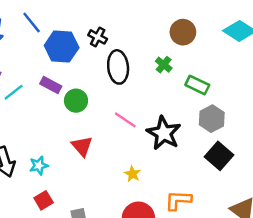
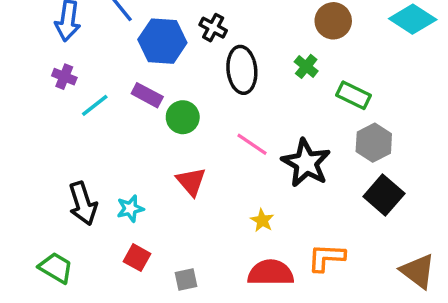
red square: (44, 200) -> (137, 258), turned -30

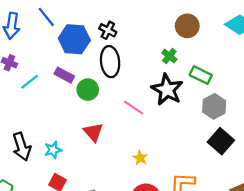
black ellipse: (242, 70) -> (110, 62), moved
black star: (306, 163) -> (167, 90), moved

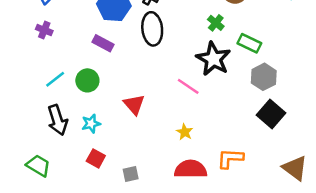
cyan line: (30, 82) -> (55, 79), moved
green circle: (88, 90) -> (87, 80), moved
pink line: (134, 107) -> (188, 86), moved

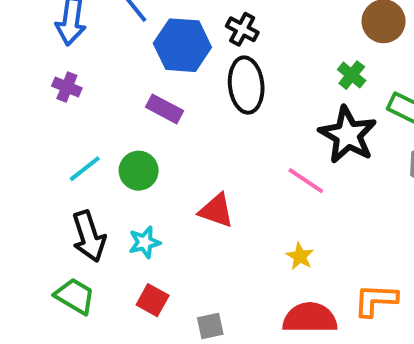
red triangle: (134, 104) -> (216, 210), turned -30
green trapezoid: (38, 166) -> (75, 296), moved

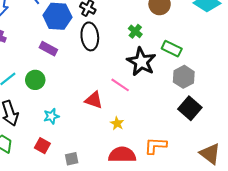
green cross: (352, 75) -> (135, 31), moved
red triangle: (216, 210) -> (94, 100), moved
cyan star: (145, 242) -> (51, 116), moved

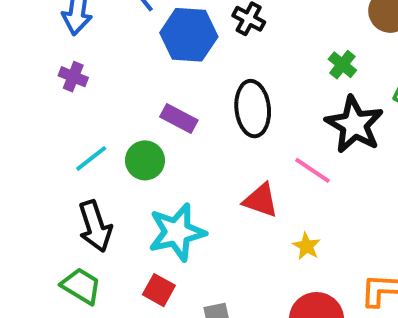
black ellipse: (90, 36) -> (253, 109), moved
purple rectangle: (48, 49) -> (179, 119), moved
cyan star: (51, 116) -> (177, 232), size x1.8

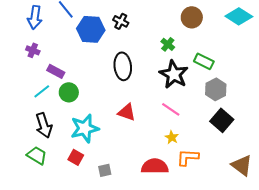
purple rectangle: (179, 119) -> (56, 71), moved
pink line: (312, 170) -> (171, 109), moved
yellow star: (306, 246) -> (172, 137), moved

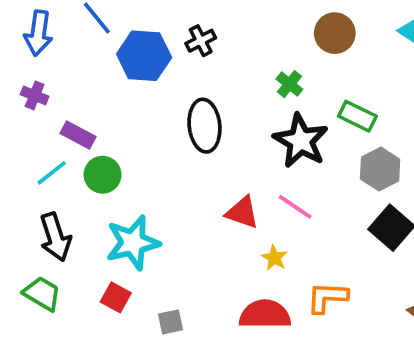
black cross: (121, 21) -> (201, 41), turned 35
red triangle: (127, 112) -> (242, 212), moved
yellow star: (172, 137) -> (274, 258), moved

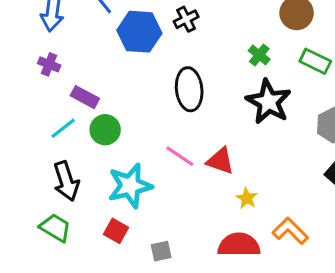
green rectangle: (357, 116) -> (315, 61), moved
pink line: (295, 207) -> (180, 156), moved
orange L-shape: (327, 297) -> (290, 231), turned 42

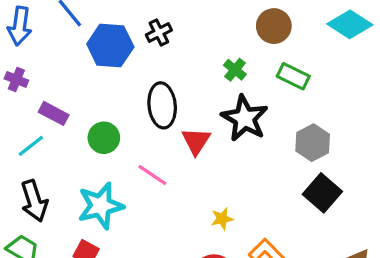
green circle: (105, 130) -> (104, 138), moved
red triangle: (220, 161) -> (196, 141), moved, turned 44
yellow star: (247, 198) -> (222, 219), turned 30

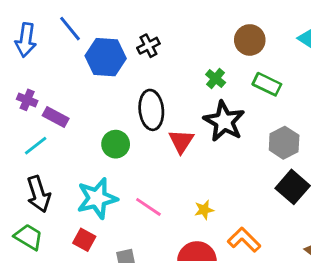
purple cross: (16, 79) -> (27, 100), moved
green circle: (104, 138) -> (116, 144), moved
pink line: (152, 175) -> (148, 207), moved

